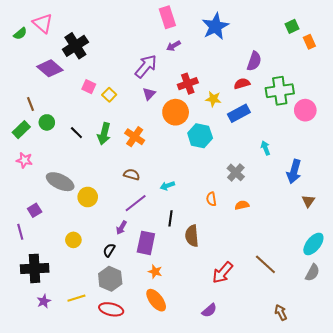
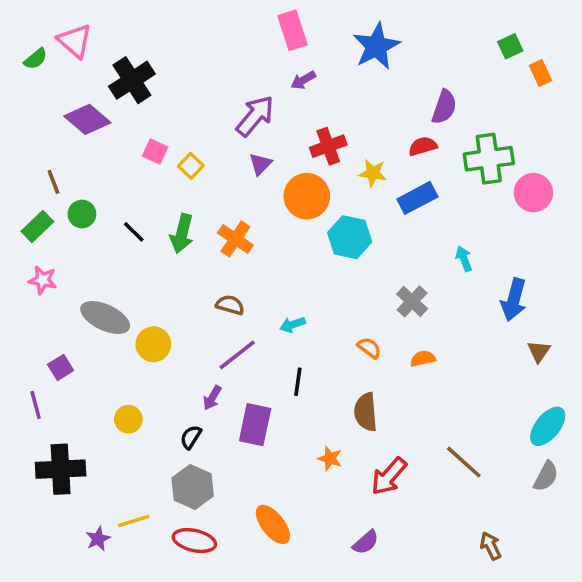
orange semicircle: (211, 199) -> (369, 348), turned 136
brown semicircle: (192, 236) -> (366, 412), moved
orange star: (155, 272) -> (330, 458), moved
purple star: (44, 301) -> (98, 539), moved

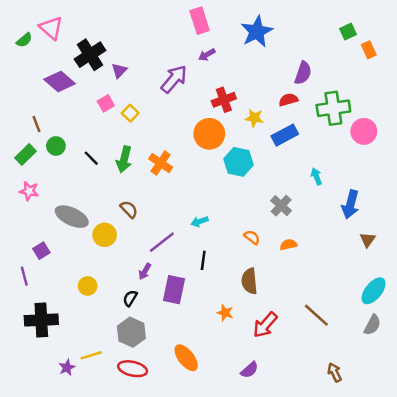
pink square: (155, 152) -> (106, 103), turned 35
purple triangle: (260, 164) -> (119, 71), moved
brown semicircle: (230, 305) -> (129, 209), moved, turned 30

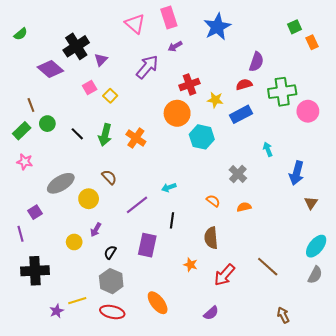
pink triangle: (51, 28) -> (135, 24), moved
gray ellipse: (72, 217) -> (61, 183), turned -56
purple arrow: (145, 271) -> (96, 230), moved

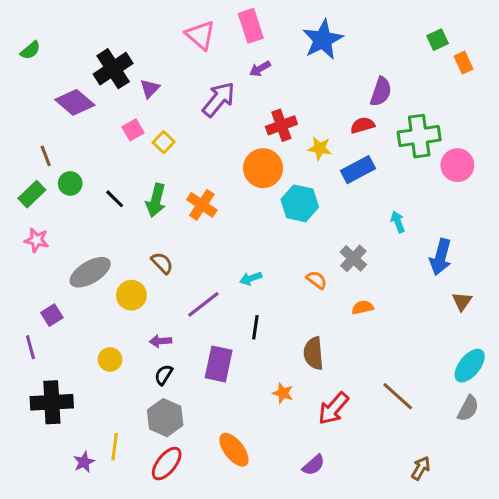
orange semicircle: (213, 201) -> (317, 280), moved
purple arrow: (96, 230) -> (161, 341), moved, turned 56
yellow line: (77, 301) -> (115, 447), turned -66
red ellipse: (112, 312) -> (167, 464), turned -65
brown arrow: (283, 315) -> (421, 468), turned 56

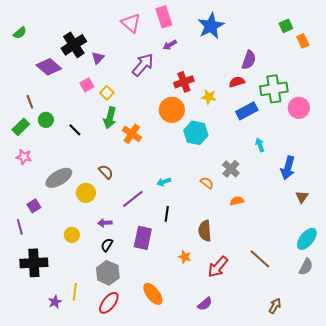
blue rectangle: (358, 170) -> (247, 111), moved
green arrow: (156, 200) -> (110, 118), moved

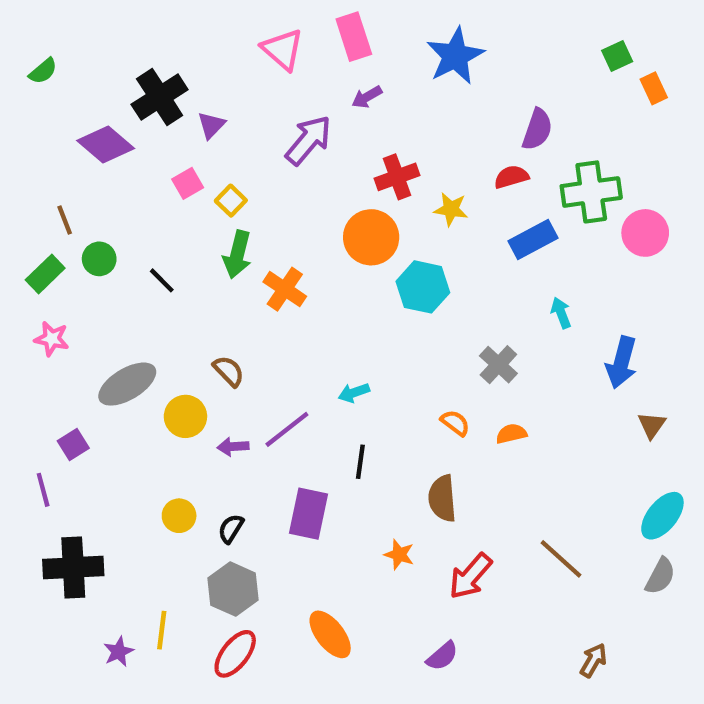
orange semicircle: (207, 183) -> (455, 423), moved
purple arrow: (105, 223) -> (233, 447), moved
yellow circle: (72, 235) -> (179, 516), moved

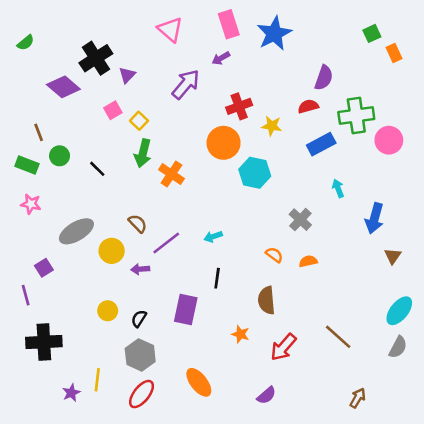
pink rectangle: (354, 37) -> (229, 24), moved
green rectangle: (45, 274) -> (27, 165), turned 65
purple line: (287, 429) -> (166, 243), moved

